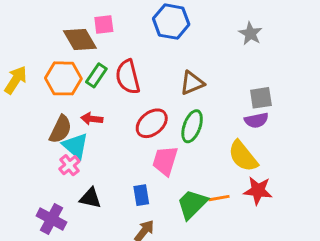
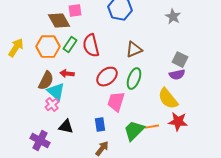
gray square: (261, 98) -> (180, 60), turned 35

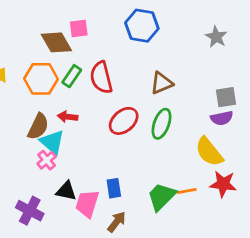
gray square: (180, 60) -> (226, 97), turned -35
pink trapezoid: (116, 102) -> (87, 204), moved

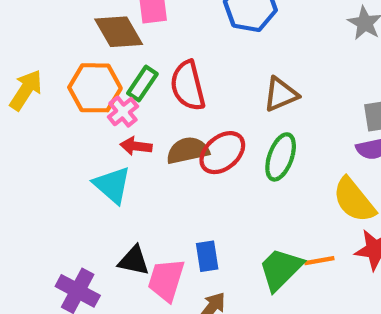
brown semicircle: (38, 127) -> (188, 150), moved, turned -128
pink cross: (47, 160) -> (123, 112), moved

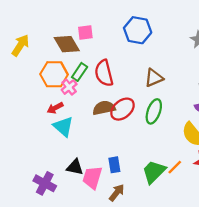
yellow arrow: (26, 90) -> (20, 45), moved
red arrow: (136, 146) -> (55, 108), moved, turned -35
orange line: (319, 261) -> (175, 167), turned -35

